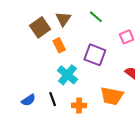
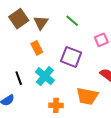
brown square: (40, 27) -> (19, 19), moved
black line: (53, 99) -> (19, 78), moved

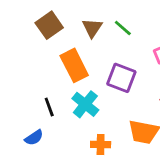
brown triangle: (41, 23) -> (92, 28), moved
orange rectangle: (37, 48) -> (74, 65), size x1.6

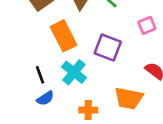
blue semicircle: (34, 138) -> (45, 98), moved

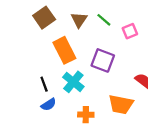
pink square: (147, 25) -> (130, 31), moved

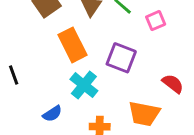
black line: (44, 84) -> (14, 75), moved

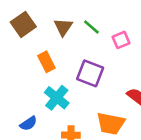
orange rectangle: (72, 45) -> (46, 62), size x0.7

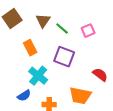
green line: (91, 27) -> (62, 29), moved
blue semicircle: (28, 124) -> (24, 96), moved

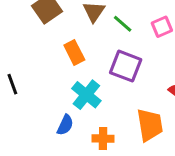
blue semicircle: (24, 96) -> (65, 125), turned -32
orange trapezoid: (80, 96) -> (150, 125), turned -110

